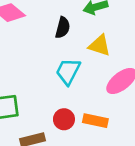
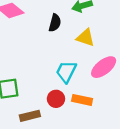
cyan trapezoid: (68, 71) -> (66, 72), moved

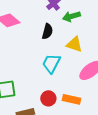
cyan trapezoid: (66, 72) -> (51, 63), moved

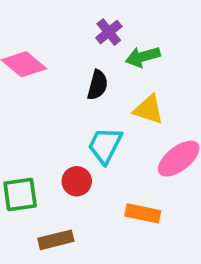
red circle: (48, 98) -> (77, 181), moved

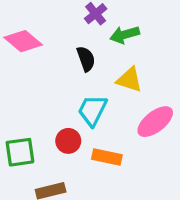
black semicircle: (97, 85) -> (86, 59), turned -35
orange rectangle: (143, 213) -> (107, 157), moved

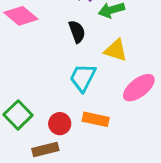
red circle: (68, 141) -> (60, 124), moved
green square: (20, 152) -> (18, 115), turned -36

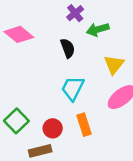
yellow triangle: (116, 50) -> (114, 64), moved, turned 50
orange rectangle: (96, 119) -> (84, 125), turned 60

